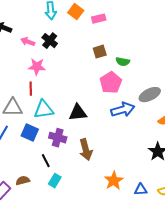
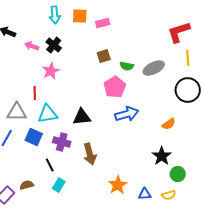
orange square: (76, 12) -> (80, 16), turned -35
pink star: (37, 67) -> (51, 71), moved, turned -30
gray ellipse: (150, 95) -> (154, 68), moved

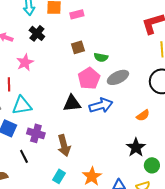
black cross: (54, 45) -> (37, 33), moved
gray ellipse: (154, 68) -> (118, 77), moved
black triangle: (82, 117) -> (72, 103), moved
cyan rectangle: (59, 185) -> (59, 176), moved

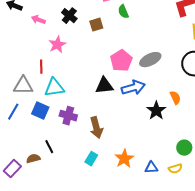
brown square: (78, 47) -> (96, 25), moved
green semicircle: (101, 57) -> (123, 12), moved, turned 56
orange semicircle: (143, 115) -> (175, 98), turned -80
black star: (136, 147) -> (156, 111), moved
black line: (24, 156) -> (49, 147), moved

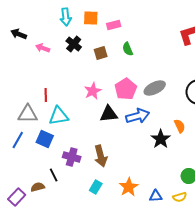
green semicircle: (123, 12) -> (128, 49), moved
pink star: (57, 45) -> (93, 91), moved
purple cross: (68, 116) -> (72, 157), moved

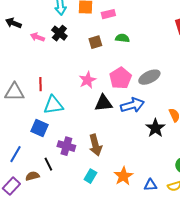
black cross: (74, 44) -> (59, 33), moved
green semicircle: (128, 49) -> (122, 38), turned 120
gray triangle: (28, 114) -> (14, 92), moved
blue line: (18, 140) -> (15, 154), moved

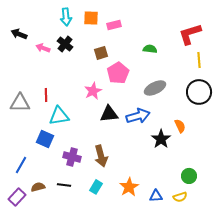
green semicircle: (122, 38) -> (150, 49), moved
pink pentagon: (120, 78) -> (118, 73), moved
black line: (48, 164) -> (64, 185), moved, turned -56

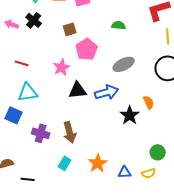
red line: (46, 95) -> (22, 63), moved, turned -72
black line: (64, 185) -> (28, 179), moved

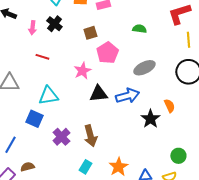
pink arrow: (12, 24) -> (32, 28), turned -104
red line: (22, 63) -> (42, 57), moved
purple cross: (41, 133) -> (61, 137), turned 30

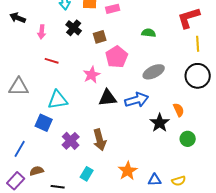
black cross: (54, 24) -> (74, 28), moved
green circle: (178, 156) -> (188, 139), moved
cyan rectangle: (85, 167) -> (87, 174), moved

